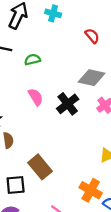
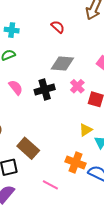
cyan cross: (53, 13) -> (12, 30), moved
black cross: (68, 104) -> (45, 90), turned 30

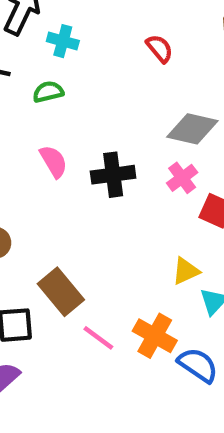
gray diamond: (62, 64) -> (192, 129), moved
pink line: (50, 185) -> (98, 338), moved

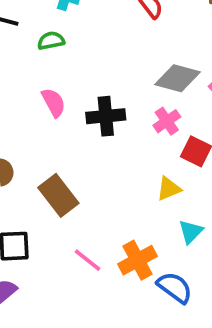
yellow triangle: (186, 271) -> (169, 189), moved
brown rectangle: (61, 292) -> (58, 195), moved
orange cross: (155, 336) -> (137, 260), turned 30

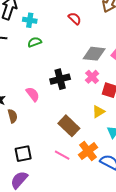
green semicircle: (51, 41) -> (35, 42), moved
pink semicircle: (54, 103) -> (33, 94), moved
brown rectangle: (58, 195) -> (69, 126), moved

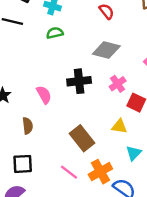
gray diamond: (94, 54) -> (106, 50), moved
yellow triangle: (98, 112) -> (119, 126), turned 32
brown semicircle: (13, 116) -> (28, 126), moved

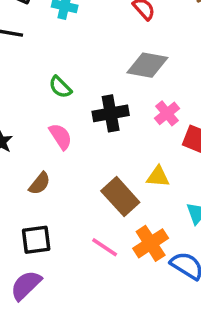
green semicircle: (55, 33) -> (60, 87), moved, turned -119
brown semicircle: (28, 126) -> (40, 183), turned 49
yellow triangle: (119, 126) -> (158, 177), moved

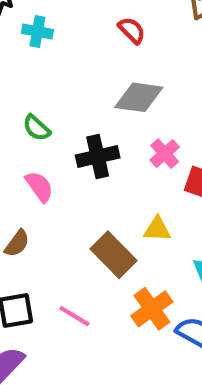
pink line: (105, 247) -> (74, 316), moved

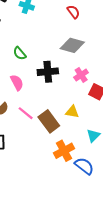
pink line: (74, 316) -> (26, 113), moved

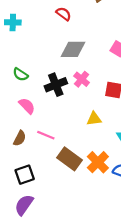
pink cross: (81, 75) -> (82, 79), moved
brown rectangle: (49, 121) -> (70, 159), moved

